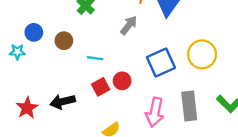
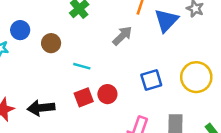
blue square: (161, 63) -> (151, 80), size x0.7

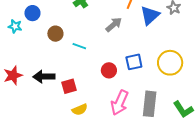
brown circle: (51, 43) -> (55, 34), moved
red circle: (107, 94) -> (109, 70), moved
red square: (84, 97) -> (69, 86), moved

